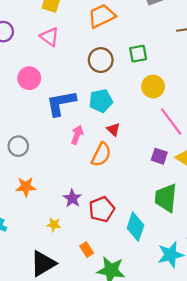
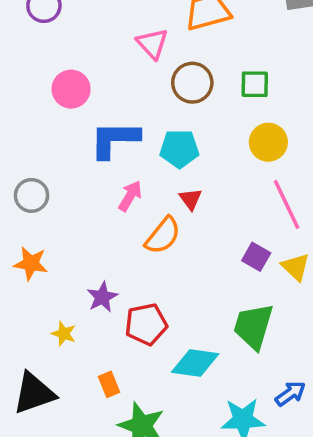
pink triangle: (50, 37) -> (152, 44), moved
cyan diamond: (135, 227) -> (195, 363), turned 68

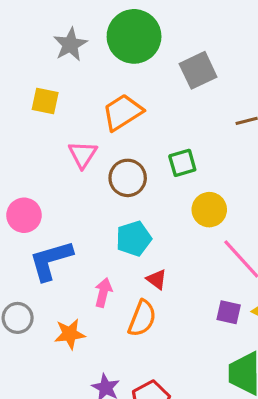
pink triangle: (152, 44) -> (83, 154), turned 32
blue L-shape: (115, 140) -> (51, 260), moved
orange star: (31, 263) -> (70, 334), moved

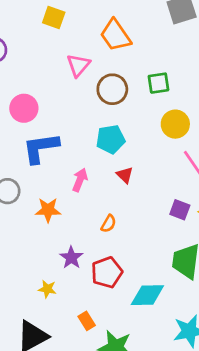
orange trapezoid: (123, 112) -> (115, 35), turned -100
orange semicircle: (142, 318) -> (109, 224), moved, size x0.6

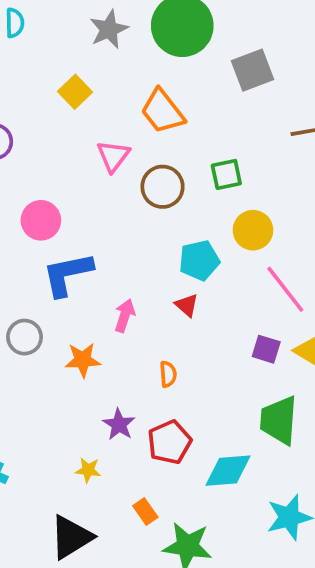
yellow square: (54, 18) -> (75, 92), turned 30
cyan pentagon: (111, 139) -> (199, 260), moved
orange semicircle: (109, 224) -> (168, 374), turned -30

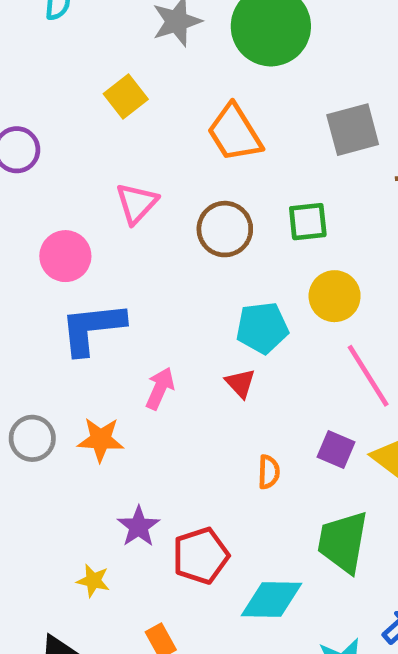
gray square: (253, 70) -> (353, 130), moved
pink triangle: (113, 156) -> (137, 203), moved
gray circle: (25, 337) -> (32, 438), moved
orange semicircle: (168, 374) -> (269, 472), moved

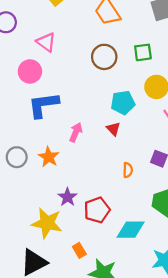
pink triangle: (137, 203) -> (46, 42), moved, turned -35
orange star: (101, 440) -> (49, 157), turned 30
yellow star: (93, 581) -> (47, 223), size x2.0

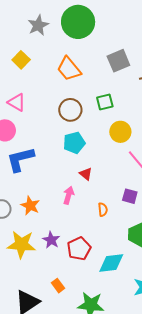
cyan pentagon: (123, 103) -> (74, 143), moved
pink arrow: (76, 132) -> (69, 195), moved
yellow star: (47, 223) -> (21, 244), moved
orange rectangle: (79, 250) -> (58, 286), moved

